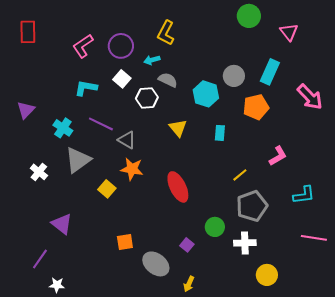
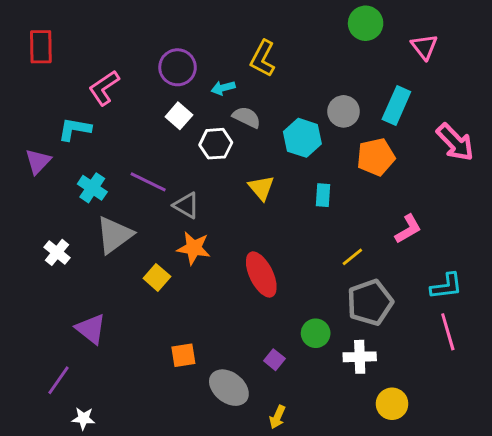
yellow L-shape: (166, 33) -> (263, 58), moved
pink L-shape: (83, 46) -> (104, 88), moved
cyan L-shape: (86, 88) -> (75, 129), moved
pink line: (314, 238) -> (448, 332), moved, turned 65

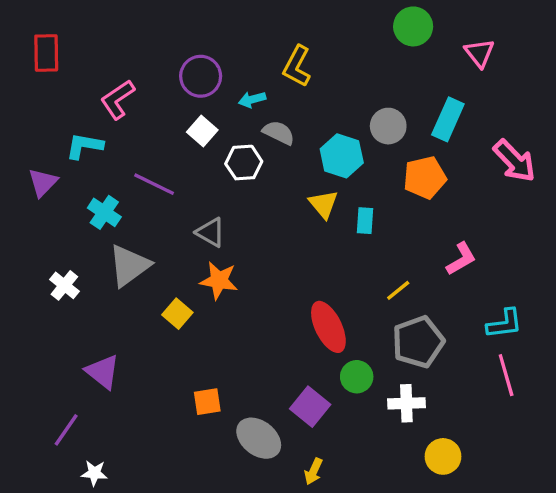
purple line: (148, 182) -> (154, 184), moved
yellow triangle: (261, 188) -> (323, 204), moved
red ellipse: (261, 274) -> (328, 327), moved
purple square: (274, 360) -> (310, 407), size x1.6

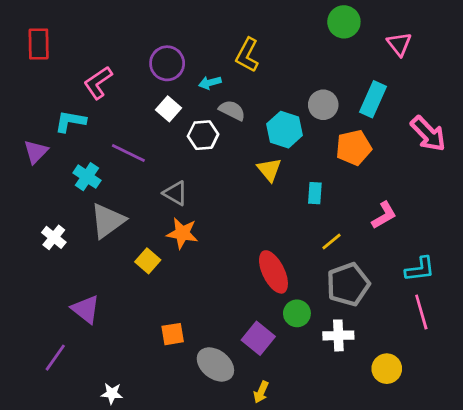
cyan rectangle: (365, 221) -> (315, 193), moved
yellow circle: (443, 456) -> (387, 369), moved
white star: (94, 473) -> (112, 393), moved

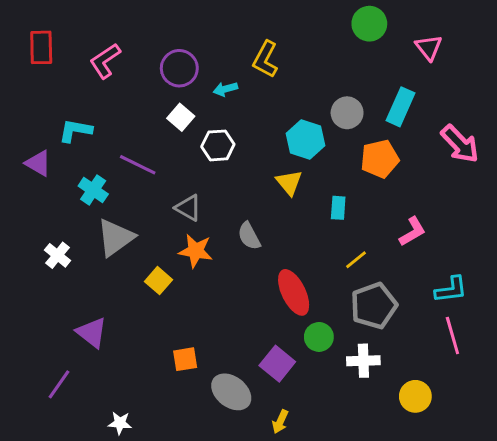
pink L-shape: (98, 83) -> (105, 61), moved
gray semicircle: (232, 110) -> (249, 236), moved, turned -144
purple triangle: (36, 152) -> (38, 163), turned -44

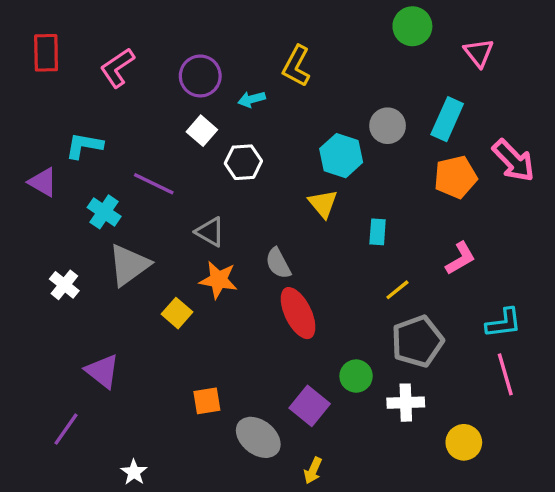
orange pentagon: (380, 159) -> (456, 177), moved
red ellipse: (294, 292) -> (298, 313), moved
white star: (120, 423) -> (134, 472), turned 30

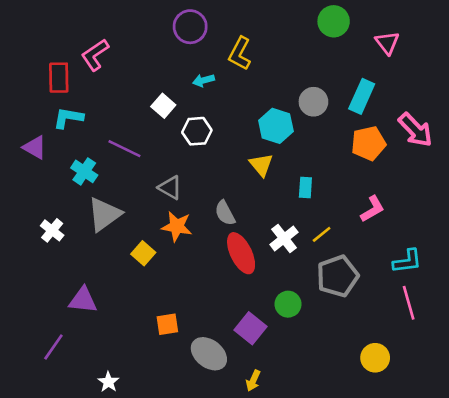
red rectangle: (46, 53) -> (59, 78), moved
purple circle: (200, 76) -> (190, 27), moved
purple triangle: (102, 371) -> (83, 300), turned -32
white cross: (406, 403) -> (284, 238), moved, turned -36

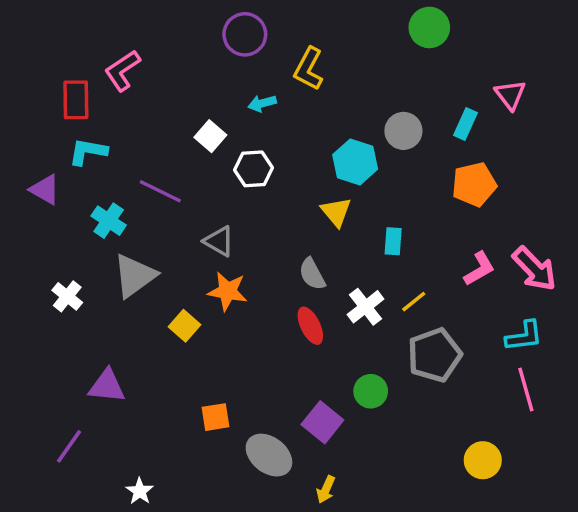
pink triangle: (387, 43) -> (510, 95), moved
cyan rectangle: (362, 96) -> (466, 124), size x0.7
pink arrow: (415, 130) -> (534, 269), moved
gray semicircle: (225, 213) -> (312, 274), moved
red ellipse: (241, 253) -> (310, 326), size x0.7

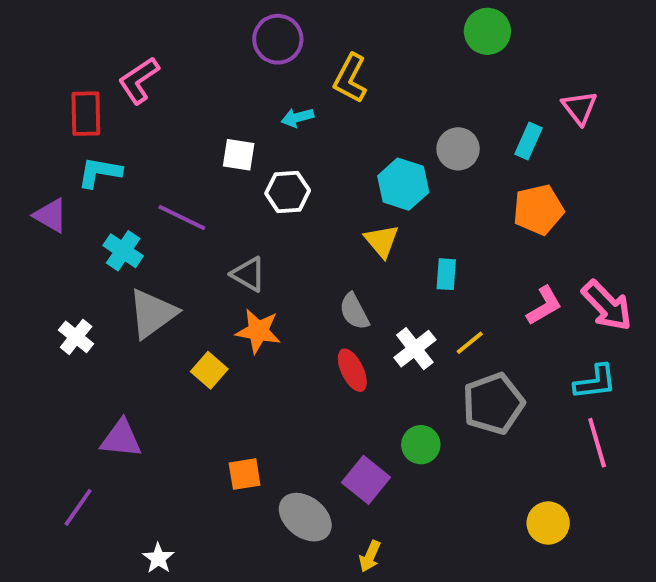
white square: (210, 136) -> (239, 155), turned -32

